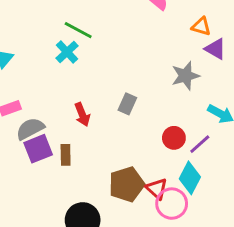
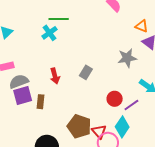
green line: (78, 30) -> (59, 19), turned -36
brown pentagon: (127, 184) -> (79, 126), turned 30

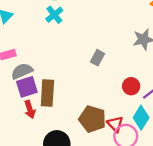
red arrow: (55, 76) -> (30, 109), moved
brown rectangle: (40, 102) -> (47, 93), size x1.6

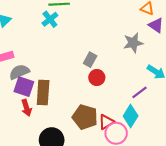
red circle: (131, 86) -> (97, 78), moved
purple square: (27, 87) -> (24, 87), turned 36
red triangle: (115, 124) -> (106, 122), turned 42

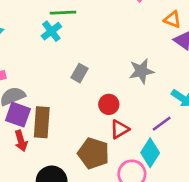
gray star: (133, 43) -> (141, 71), moved
gray rectangle: (90, 60) -> (79, 73), moved
red triangle: (106, 122) -> (120, 129), moved

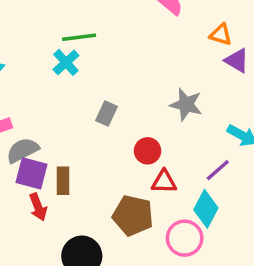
gray star: (141, 71) -> (186, 105), turned 30
brown rectangle: (42, 122) -> (63, 181), size x0.7
red triangle: (120, 129) -> (164, 182), turned 36

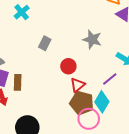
red triangle: (164, 182) -> (78, 85), turned -42
brown pentagon: (133, 215) -> (82, 103), moved

